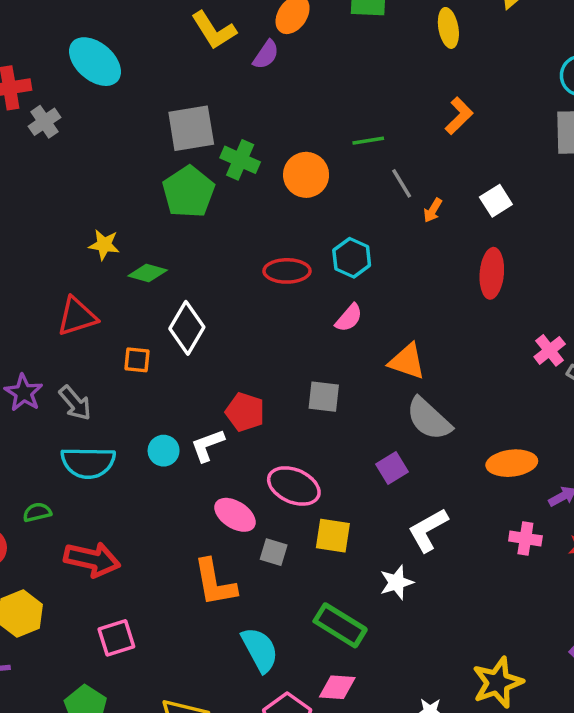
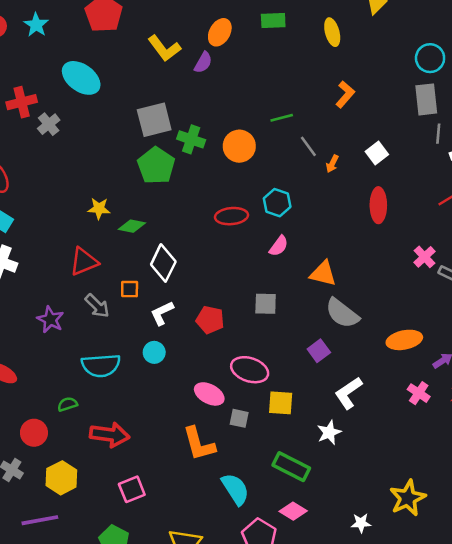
gray arrow: (75, 403) -> (97, 306), moved
white L-shape: (207, 445) -> (162, 313), moved
pink cross: (525, 538) -> (419, 393), turned 30
pink diamond: (337, 687) -> (293, 511), turned 32

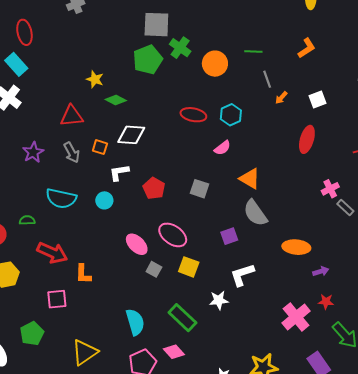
white diamond: (163, 263) -> (131, 135), turned 52
pink cross: (419, 393) -> (296, 317), moved, size x1.6
orange L-shape: (199, 444) -> (83, 274), moved, size x0.7

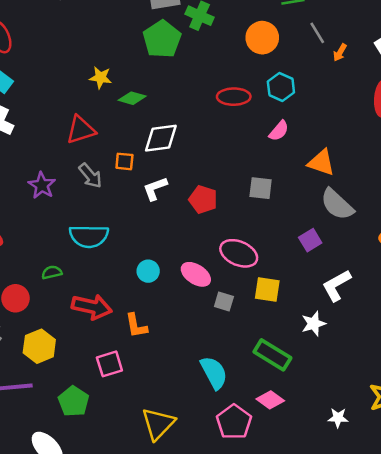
orange circle: (215, 64) -> (262, 38), moved
cyan circle: (104, 200) -> (148, 271), moved
green pentagon: (32, 333) -> (74, 401), moved

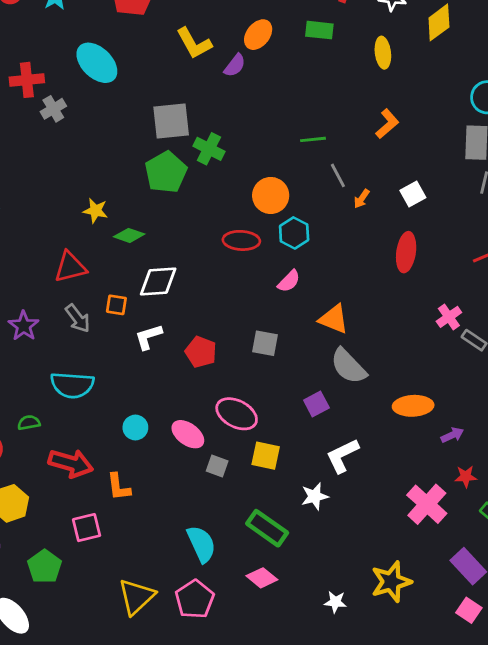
orange circle: (262, 38) -> (271, 195), moved
pink pentagon: (234, 422) -> (195, 599), moved

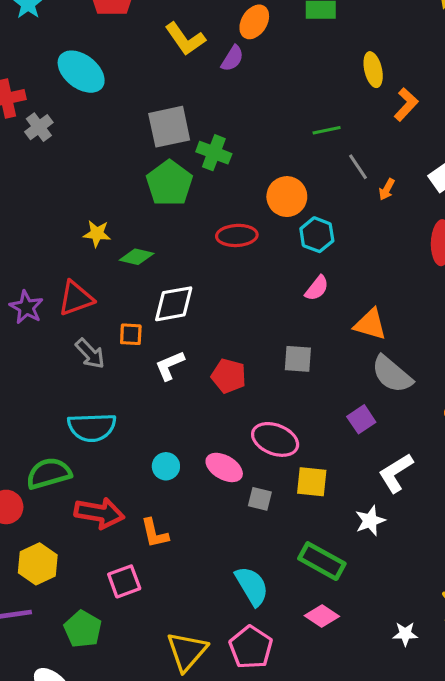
yellow ellipse: (383, 53) -> (373, 70), moved
red ellipse: (241, 240) -> (237, 235), moved
purple star: (24, 326) -> (26, 307), moved
green semicircle: (29, 423) -> (49, 473), size x1.8

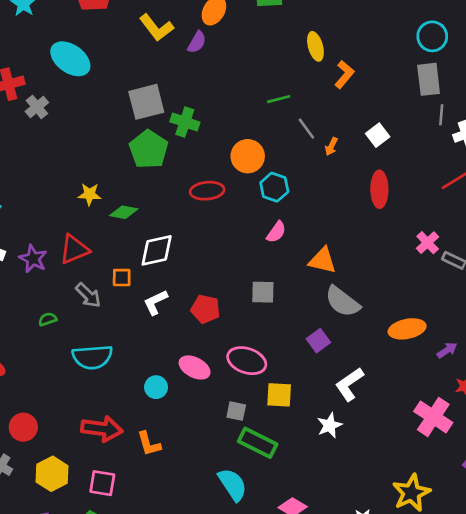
pink ellipse: (224, 467) -> (195, 367), moved
green semicircle: (49, 473) -> (48, 319), moved, size x0.5
green rectangle: (322, 561) -> (258, 443), moved
pink square: (124, 581) -> (102, 483), moved, turned 32

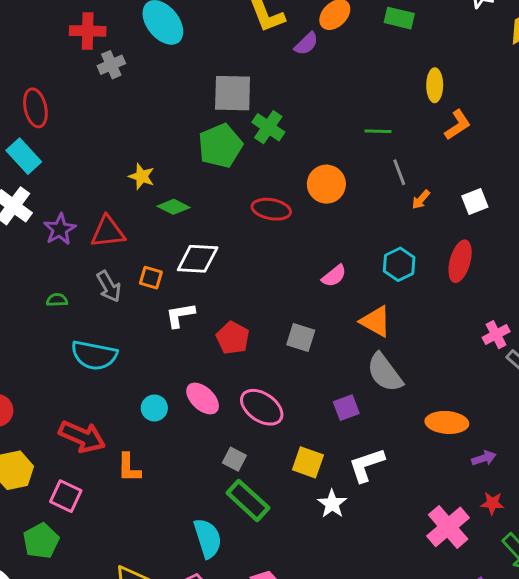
cyan hexagon: (274, 187) -> (399, 264), moved
yellow square: (279, 395) -> (308, 462), moved
white star: (330, 425) -> (332, 504), turned -30

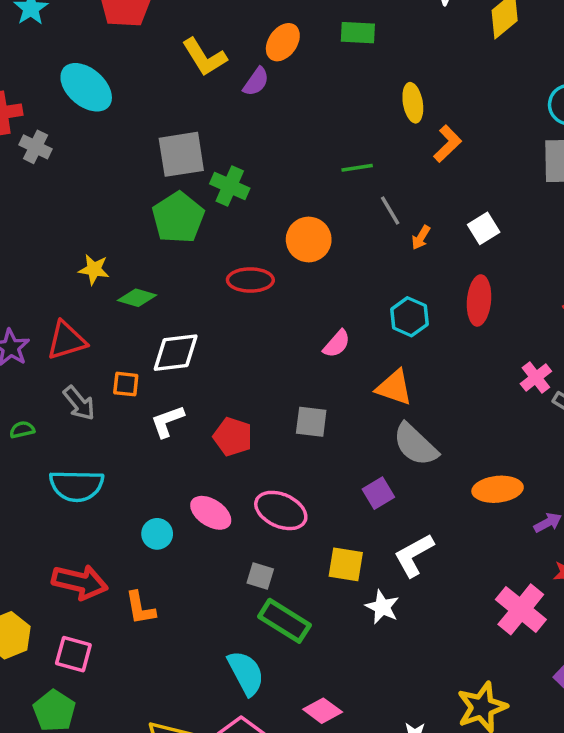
gray cross: (111, 65) -> (36, 147), turned -30

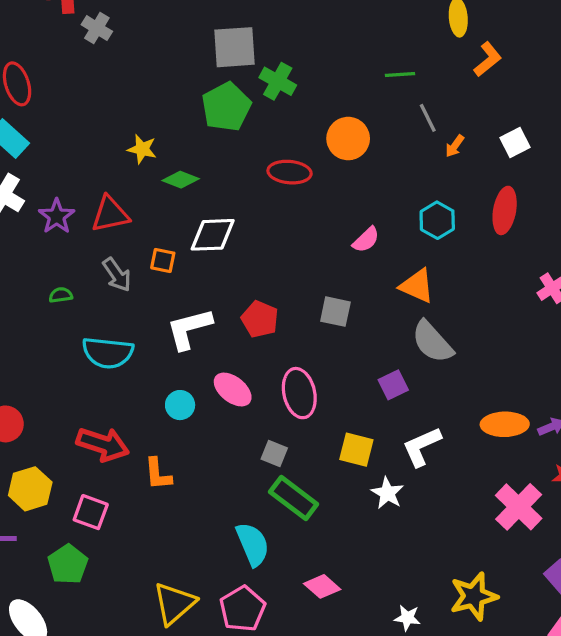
white L-shape: (167, 421) -> (189, 329), moved, size x1.4
orange ellipse: (498, 489) -> (505, 424), moved
pink ellipse: (281, 510) -> (299, 393), turned 48

